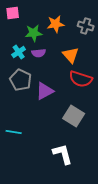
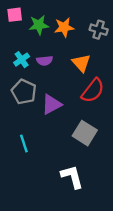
green star: (34, 33) -> (39, 25), moved
red semicircle: (81, 79) -> (93, 91), turned -70
cyan line: (14, 132) -> (24, 143), moved, turned 63

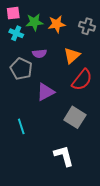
cyan cross: (22, 60) -> (16, 33), moved, turned -32
orange triangle: (81, 63) -> (72, 56), turned 30
gray pentagon: (24, 92) -> (21, 69), moved

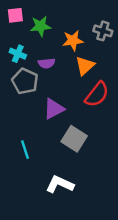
orange star: (57, 24) -> (73, 40), moved
cyan cross: (16, 33) -> (18, 54), moved
gray square: (75, 117) -> (74, 139), moved
white L-shape: (64, 156) -> (60, 184), moved, turned -50

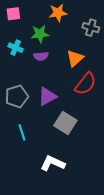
green star: (41, 26) -> (40, 34), moved
orange star: (73, 40) -> (58, 13), moved
gray pentagon: (25, 81) -> (17, 96), moved, turned 30

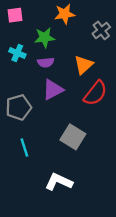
gray cross: (91, 28) -> (101, 30), turned 35
purple triangle: (47, 96) -> (53, 90), moved

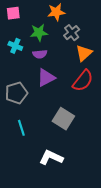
gray cross: (101, 30) -> (72, 33), moved
orange triangle: (84, 65) -> (84, 53), moved

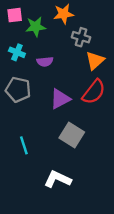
green star: (39, 33) -> (36, 27), moved
gray cross: (72, 33) -> (81, 37), turned -35
purple triangle: (46, 78) -> (60, 99), moved
gray pentagon: (16, 93) -> (18, 90), moved, turned 30

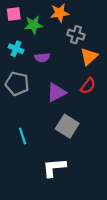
red semicircle: (94, 92) -> (88, 86), size x0.7
white L-shape: (58, 179) -> (54, 168), turned -30

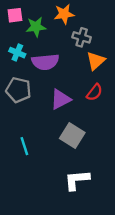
purple semicircle: (42, 58) -> (45, 62), size x1.6
white L-shape: (54, 168) -> (77, 180), moved

